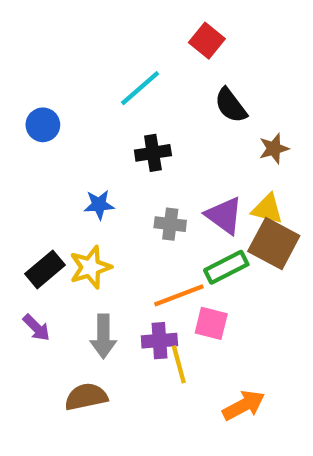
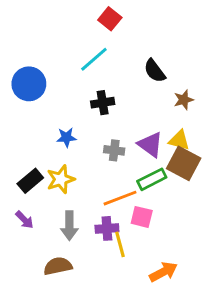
red square: (207, 41) -> (110, 19), moved
blue circle: (43, 125) -> (29, 84), size x1.5

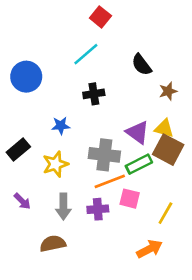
gray cross: (114, 150) -> (104, 155), moved, size x1.6
black rectangle: (30, 181) -> (18, 150), moved
yellow line: (120, 244) -> (165, 213), moved, turned 45

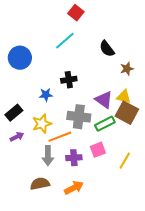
black cross: (94, 94) -> (69, 80), moved
orange line: (110, 181) -> (60, 137), moved
pink square: (130, 199) -> (98, 150), turned -35
purple arrow: (22, 201) -> (17, 137), moved, turned -72
orange arrow: (149, 249) -> (74, 188), moved

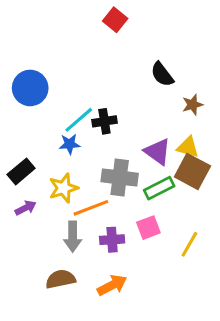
cyan line: (65, 41) -> (79, 120), moved

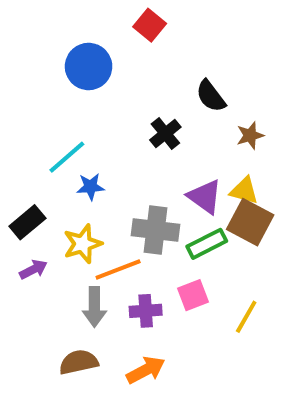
blue circle: (30, 88) -> (89, 66), moved
cyan line: (79, 120) -> (67, 157), moved
black cross: (104, 121) -> (165, 133), moved, turned -30

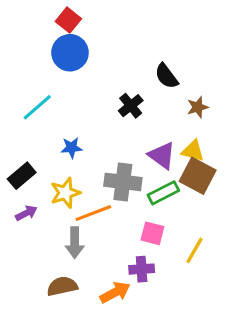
red square: (150, 25) -> (68, 20), moved
cyan line: (67, 157) -> (37, 107), moved
pink square: (193, 295) -> (152, 233), turned 35
purple cross: (146, 311) -> (142, 269), moved

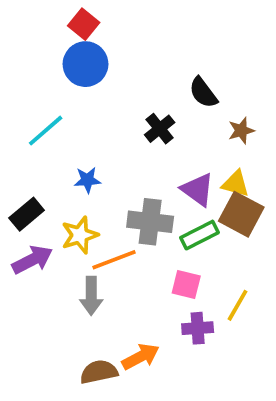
purple arrow: (26, 213) -> (32, 260), size x1.5
purple cross: (142, 269) -> (198, 328), moved
brown semicircle: (62, 286) -> (99, 372), moved

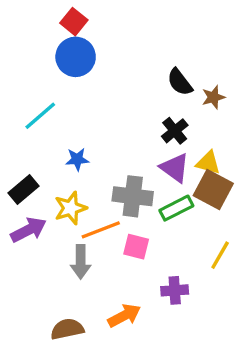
black cross: (160, 129) -> (175, 131), moved
brown star: (241, 131) -> (213, 97), moved
pink square: (186, 284) -> (136, 247), moved
yellow line: (237, 305) -> (220, 255), moved
brown semicircle: (99, 372) -> (67, 329), moved

